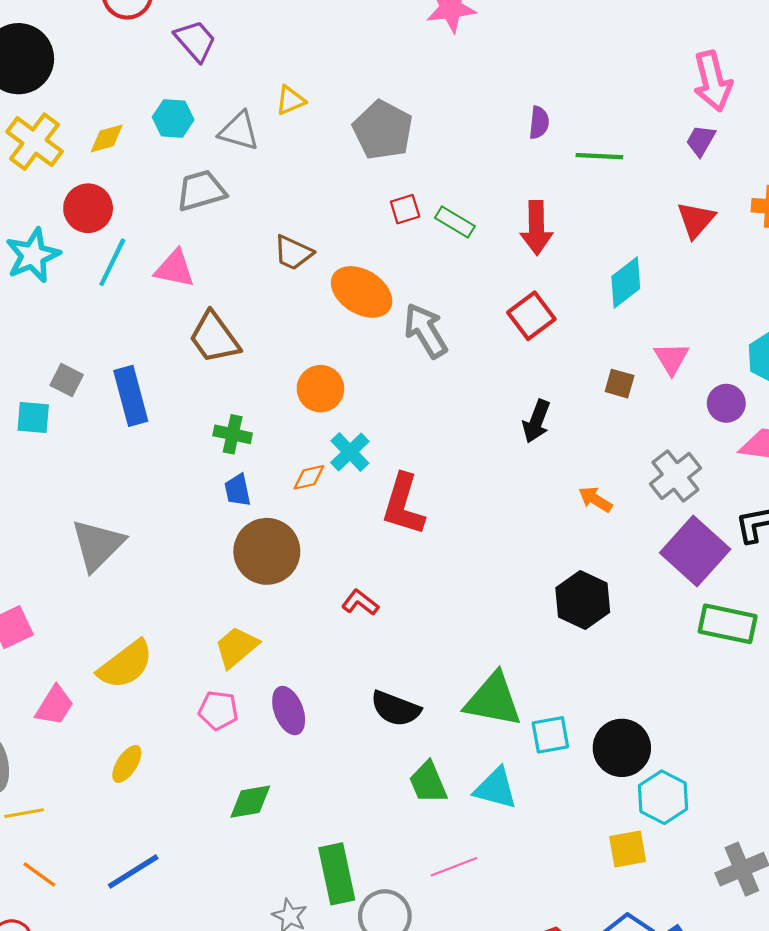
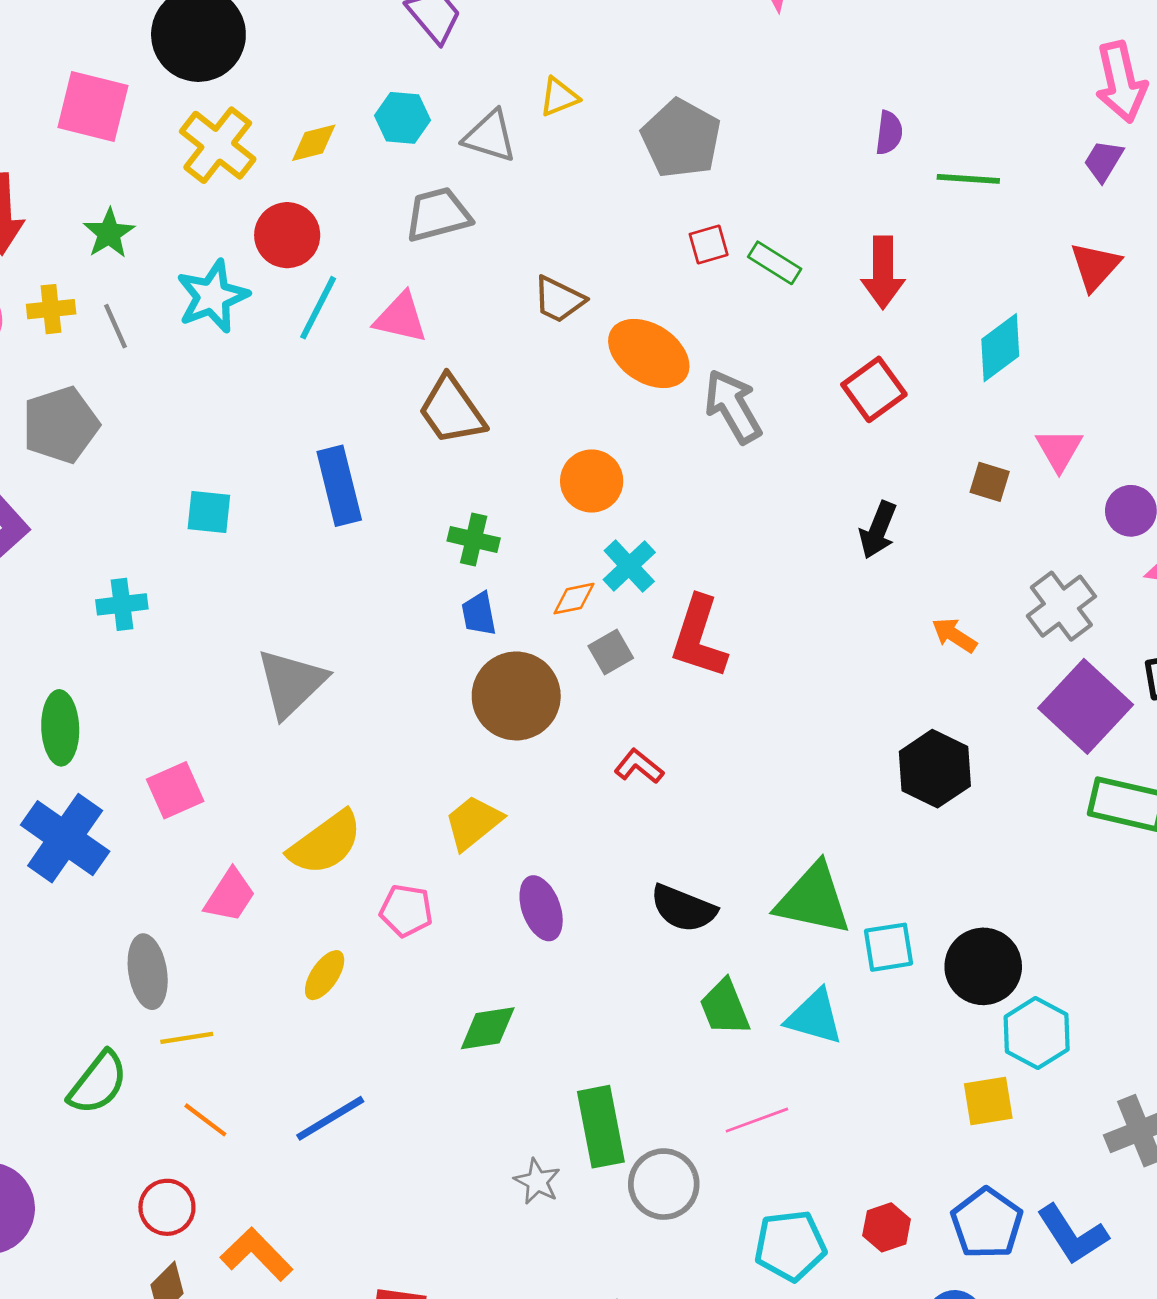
gray square: (67, 380) -> (611, 652), moved, turned 32
pink pentagon: (218, 710) -> (406, 911), moved

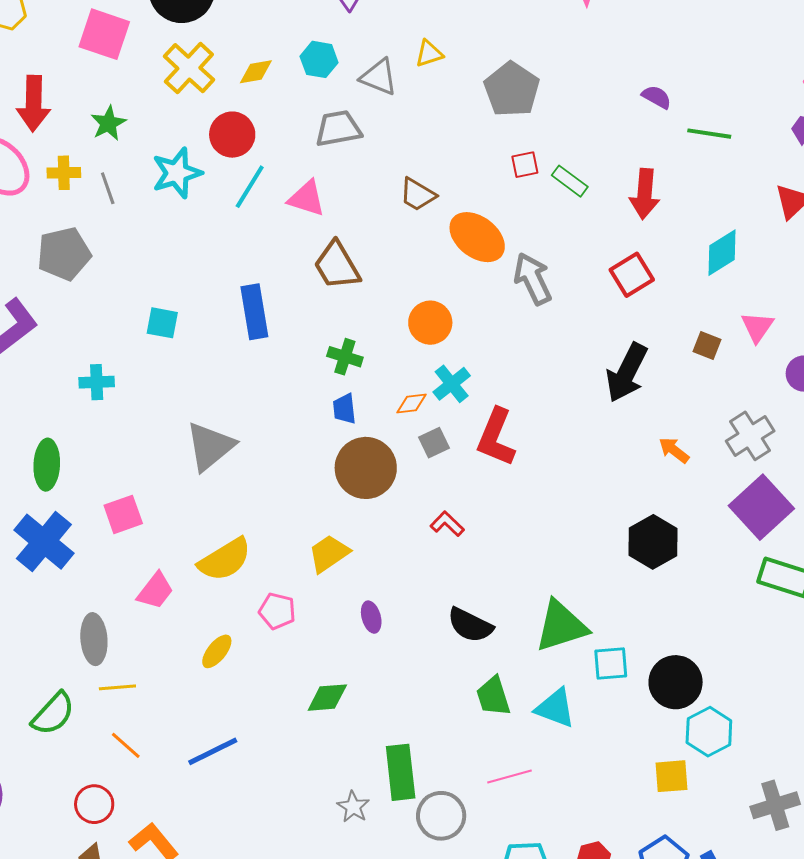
purple semicircle: (889, 133) -> (657, 97), turned -72
black arrow: (878, 530) -> (627, 373), size x1.5
green triangle: (813, 899) -> (561, 626), turned -34
purple ellipse: (541, 908) -> (371, 617), size x0.7

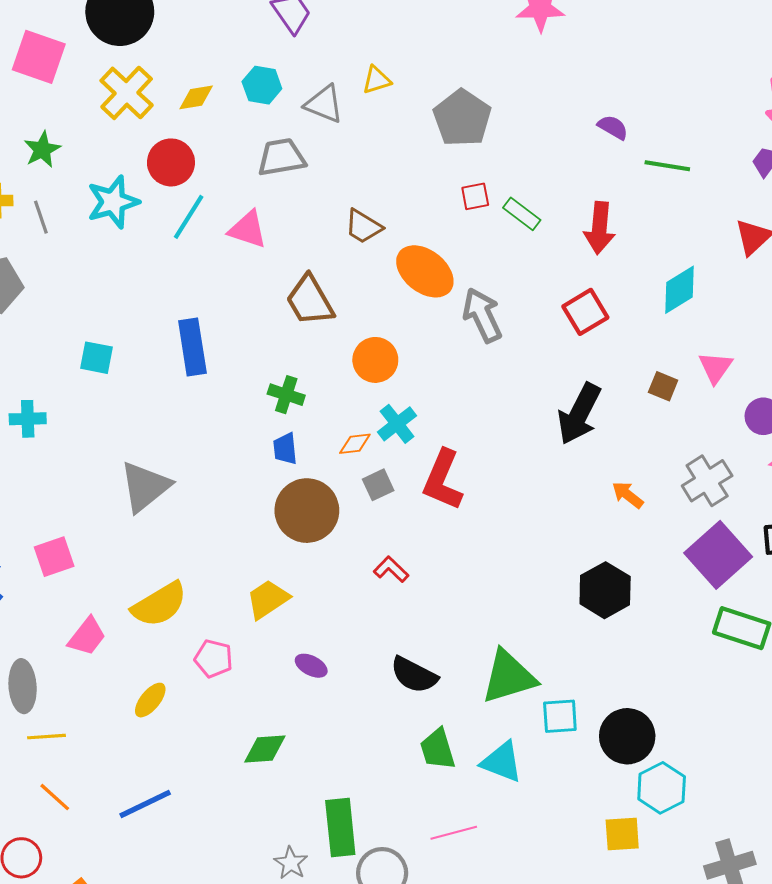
brown trapezoid: (337, 266) -> (310, 300), moved
purple ellipse: (371, 617) -> (311, 666), turned -48

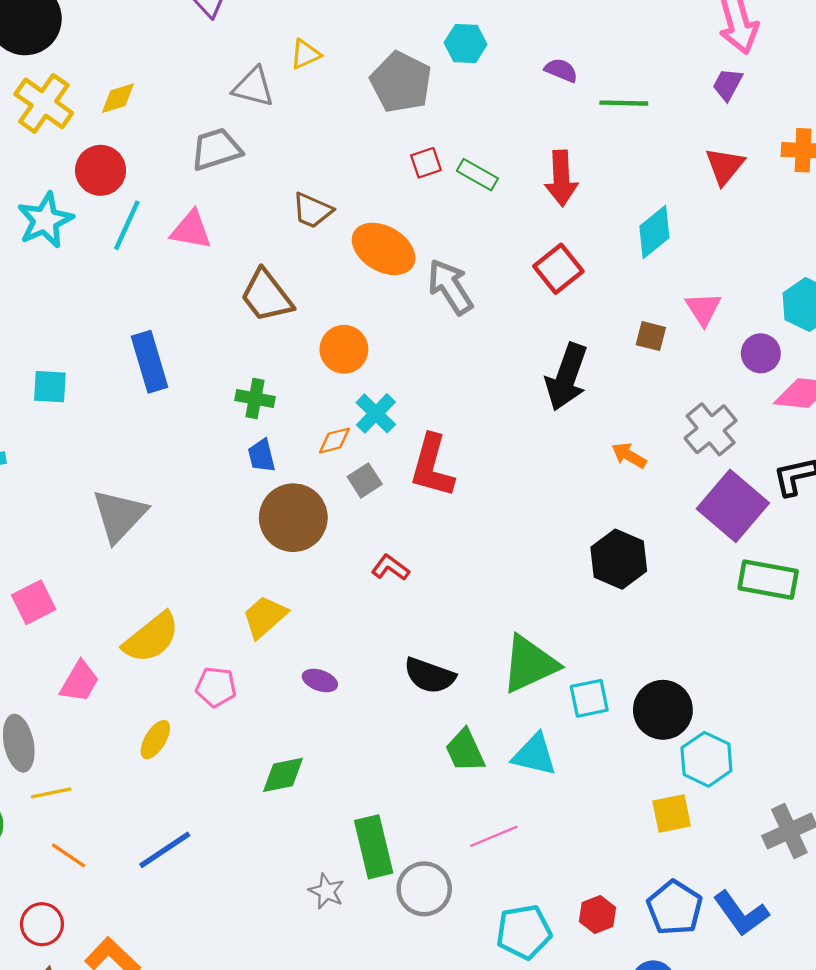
cyan hexagon: (262, 85) -> (466, 43), moved

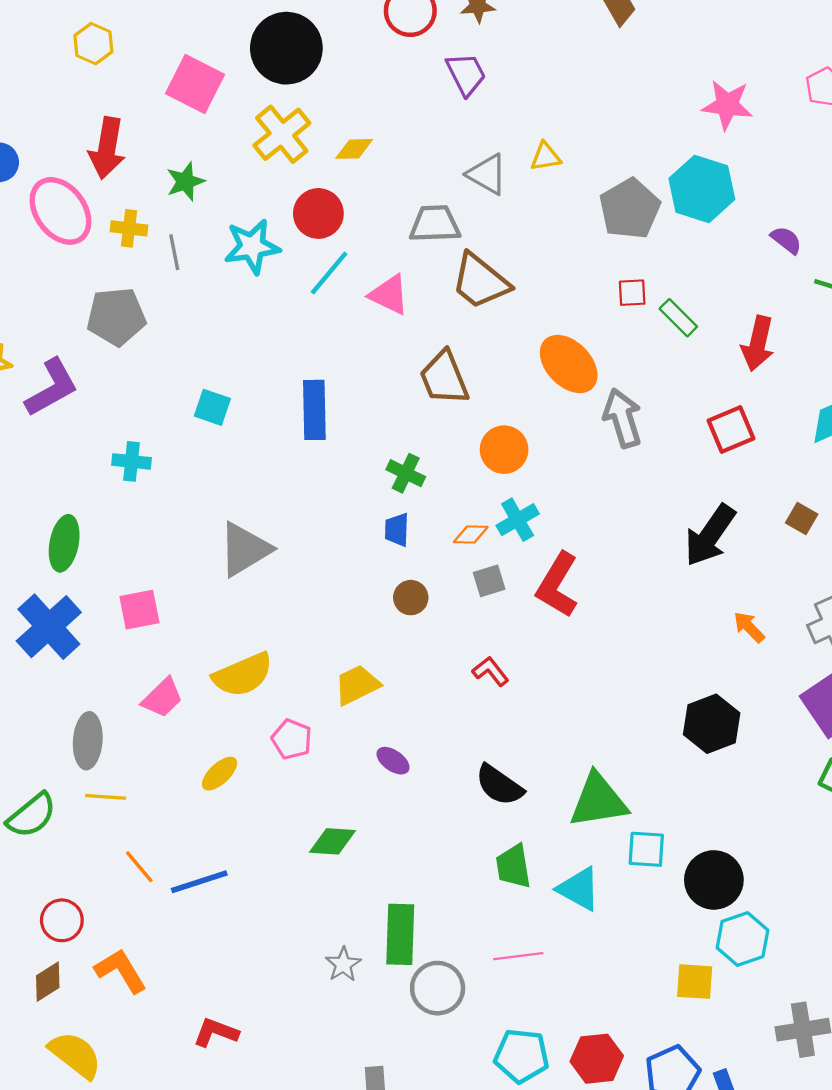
cyan hexagon: (466, 43) -> (702, 189), size x1.6
brown trapezoid: (312, 210) -> (480, 281), moved, size x1.5
brown circle: (293, 518) -> (411, 598), size x0.5
orange line: (68, 855) -> (139, 867), moved
red hexagon: (597, 914) -> (597, 1059), size x1.4

